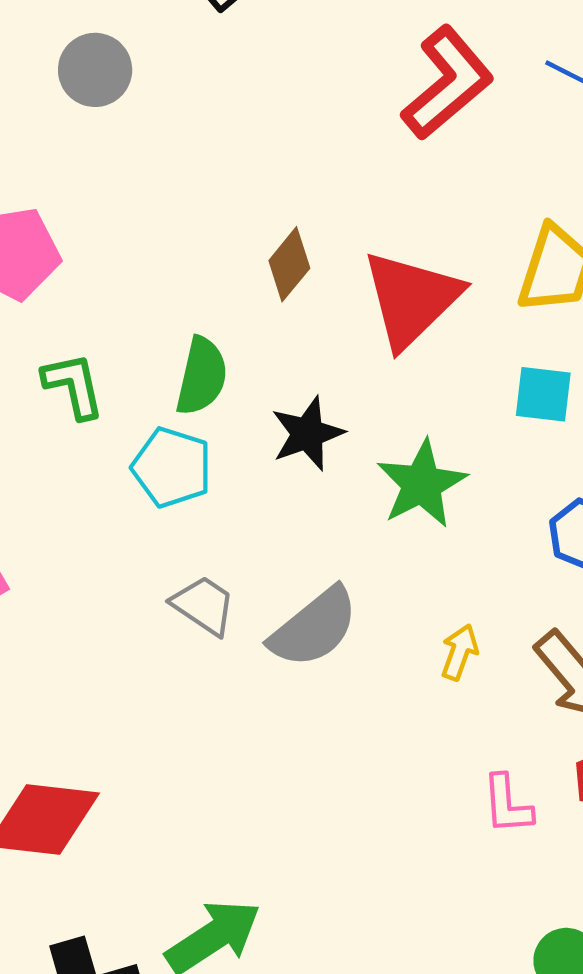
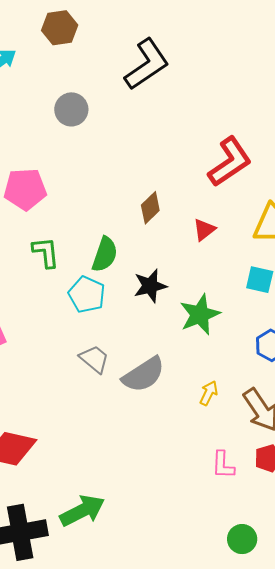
red L-shape: (447, 83) -> (230, 162), moved
red triangle: (411, 299) -> (204, 230), size x0.5

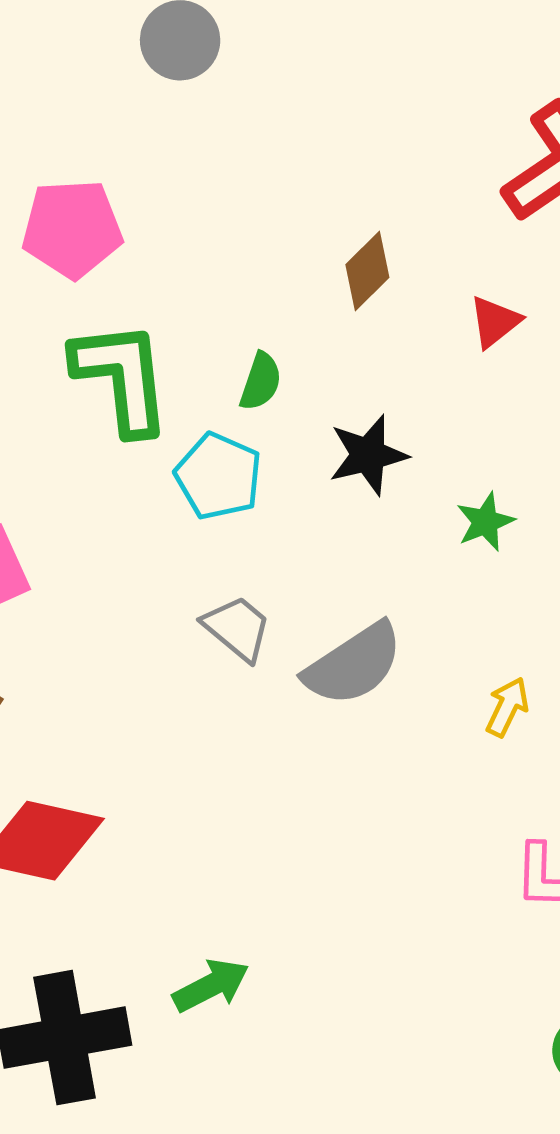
green L-shape: (46, 252) -> (122, 377), size x1.6
green semicircle: (105, 254) -> (261, 381), size x0.7
green star: (200, 314) -> (485, 522), size x0.6
green arrow: (82, 511) -> (211, 986), size x0.7

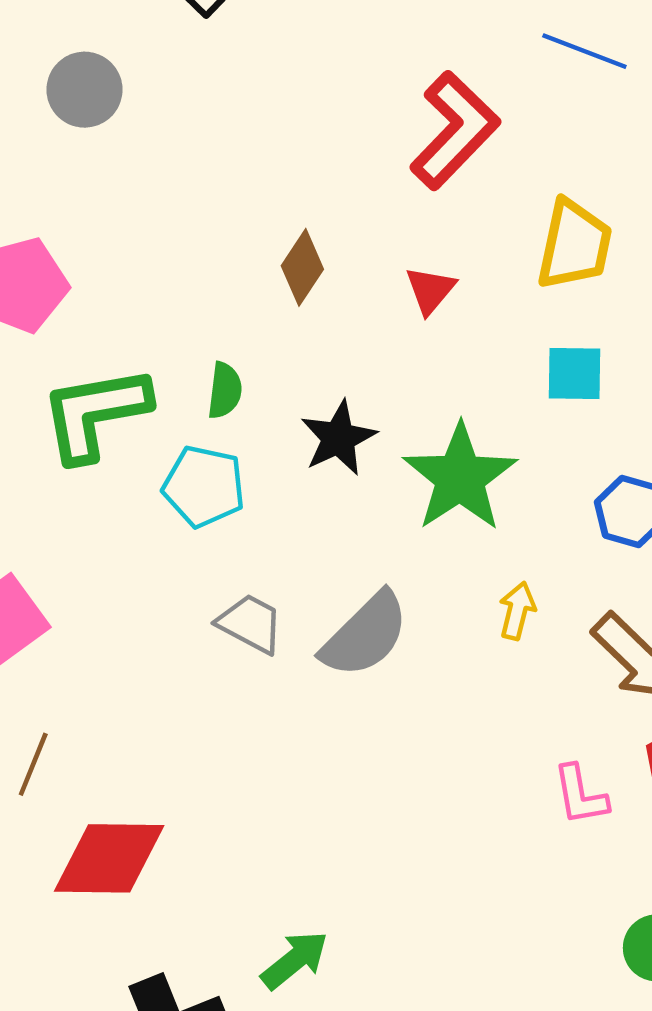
green L-shape: (122, 377) -> (95, 413), turned -82
green star: (485, 522) -> (460, 477), size x2.0
yellow arrow: (507, 707) -> (517, 611), moved

